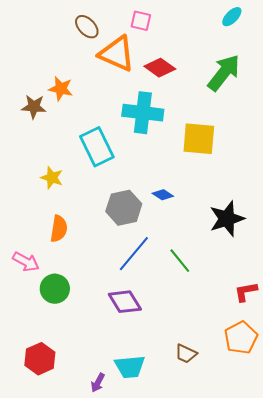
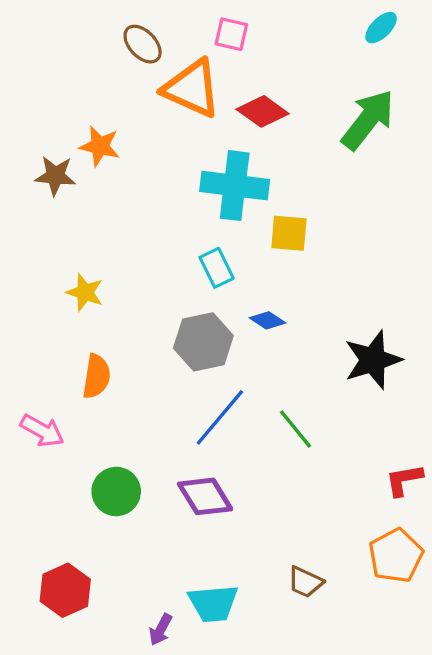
yellow square: (199, 139) -> (289, 233), moved, size x0.7
cyan rectangle: (97, 147) -> (217, 268), moved, size x0.6
green circle: (55, 289) -> (116, 491), moved

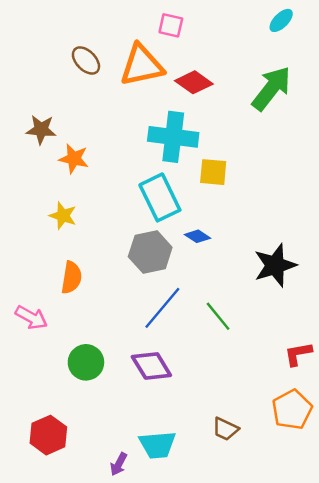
brown ellipse: (143, 44) -> (86, 60), moved
orange triangle: (192, 88) -> (142, 65), turned -36
orange star: (100, 146) -> (74, 159), moved
cyan rectangle: (217, 268) -> (160, 197), size x1.6

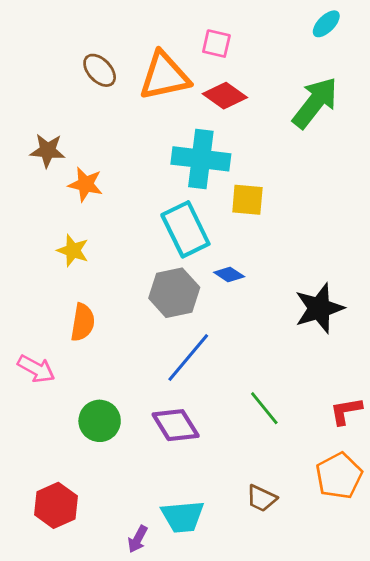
pink square: (171, 25) -> (216, 44), moved
green line: (218, 316) -> (264, 408), moved

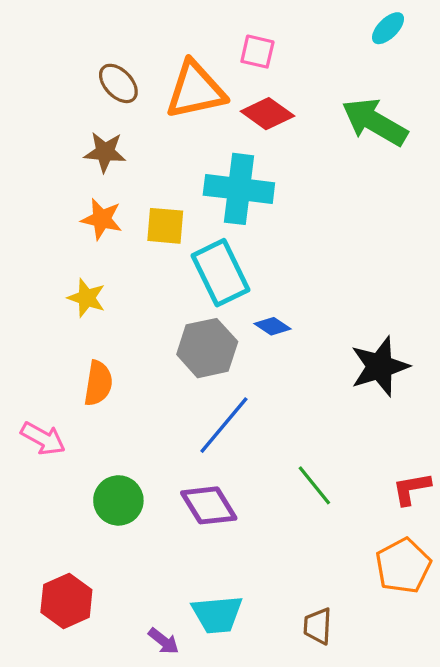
green arrow: (315, 103) -> (375, 122), turned -98
brown star: (47, 151) -> (105, 152), moved
yellow square: (247, 200) -> (165, 226), moved
brown trapezoid: (261, 498) -> (318, 626), moved, turned 68
purple arrow: (138, 539) -> (164, 641), turned -80

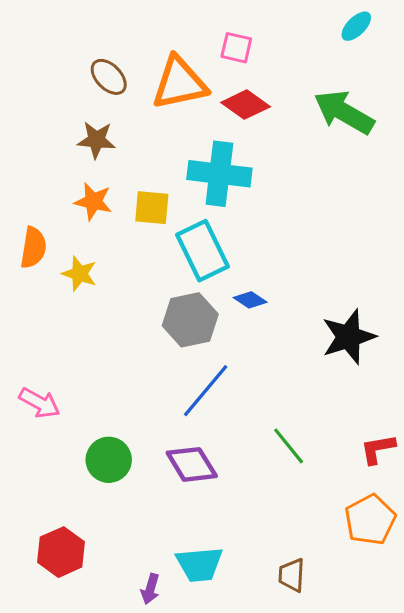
orange semicircle: (98, 383) -> (33, 248), moved
purple arrow: (164, 641) -> (150, 589), turned 68

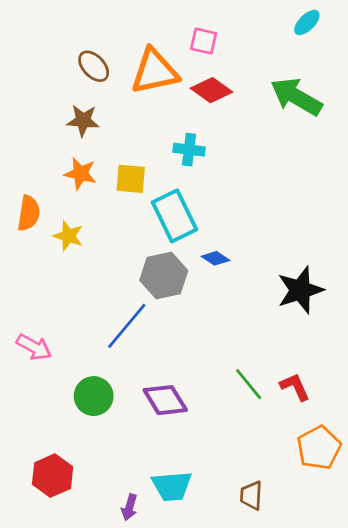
cyan cross: (219, 174) -> (189, 150), size x0.6
blue line: (206, 391) -> (127, 326), moved
red L-shape: (378, 449) -> (295, 387), moved, turned 76

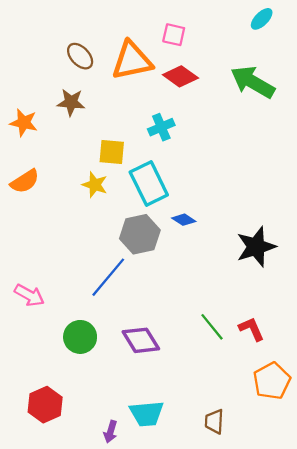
cyan cross: (189, 150) -> (161, 127), turned -30
orange star: (80, 174) -> (24, 123), moved
orange semicircle: (29, 213) -> (25, 181), turned 48
yellow star: (68, 236) -> (95, 185), moved

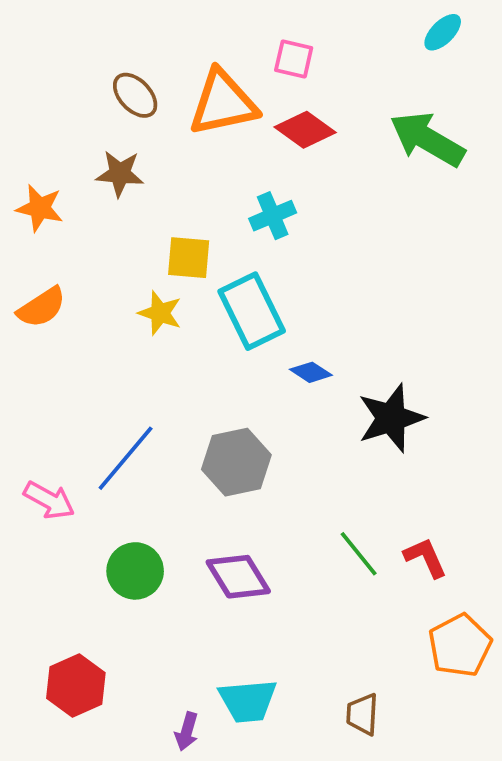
gray hexagon: (140, 234) -> (236, 462), moved
black star: (256, 247) -> (391, 418), moved
blue line: (108, 277) -> (126, 458), moved

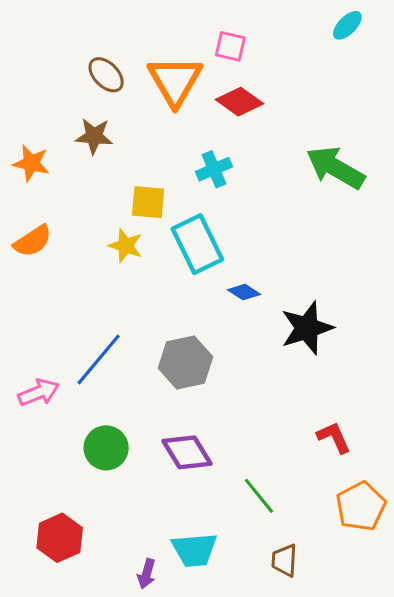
orange triangle: (223, 103) -> (175, 81), turned -48
green arrow: (427, 139) -> (335, 168), moved
pink arrow: (49, 500) -> (39, 392), turned -51
green line: (359, 554) -> (259, 496), moved

